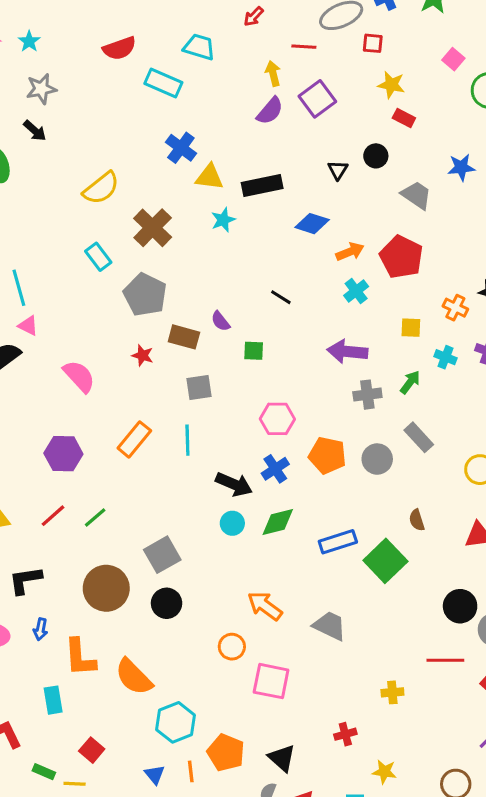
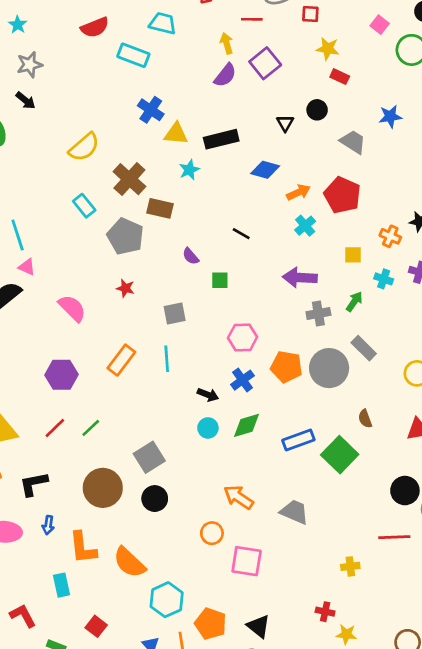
brown rectangle: (184, 337) -> (160, 208), moved
gray circle: (377, 459) -> (329, 368), size x1.5
black arrow: (234, 484) -> (208, 395), size x0.7
red cross: (345, 734) -> (325, 612), moved, turned 30

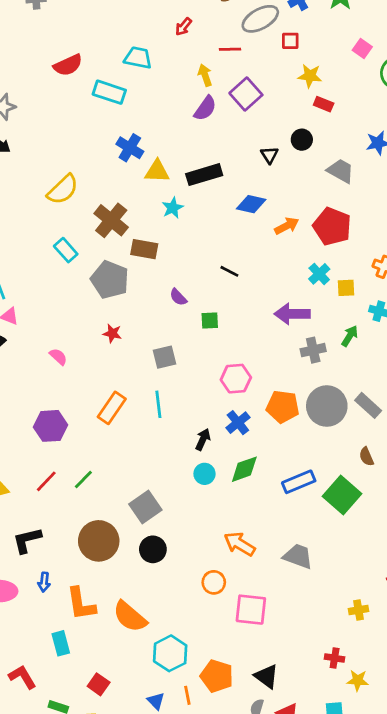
cyan cross: (305, 226) -> (319, 274), moved
pink semicircle: (72, 308) -> (58, 357), size x0.6
gray rectangle: (364, 348) -> (368, 405), moved
black arrow: (208, 395) -> (203, 439), turned -84

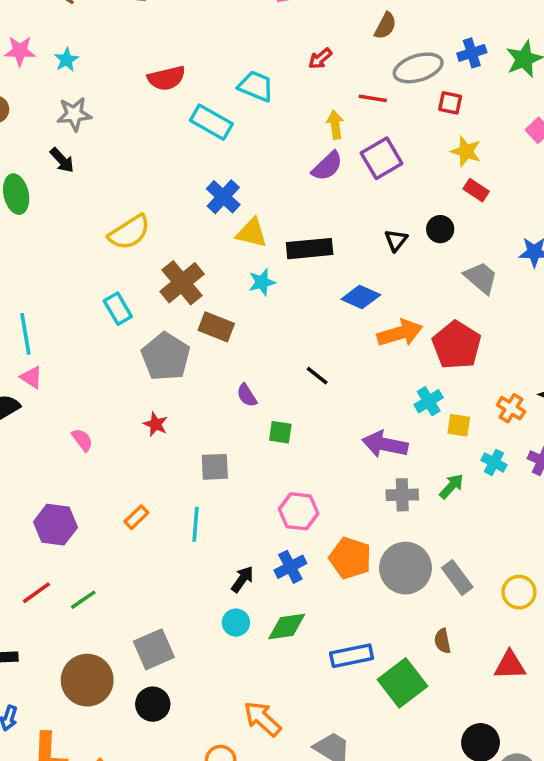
orange arrow: (287, 226) -> (400, 333), size x1.4
orange rectangle: (112, 408) -> (136, 517), size x0.6

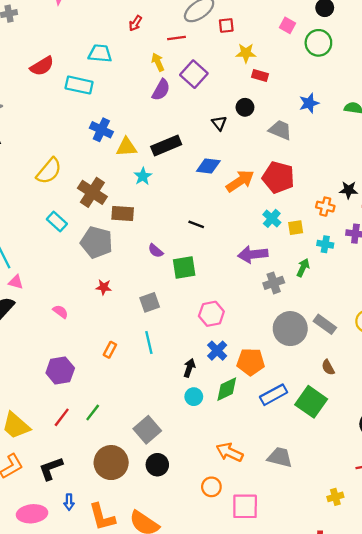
green square: (280, 432) -> (184, 267), size x1.5
orange pentagon: (350, 558) -> (251, 362), moved

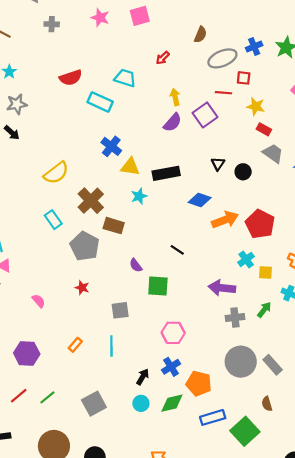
red line: (176, 38) -> (223, 93), moved
black circle: (245, 107) -> (243, 172), moved
gray trapezoid: (280, 130) -> (273, 153), moved
gray square: (147, 430) -> (94, 404), moved

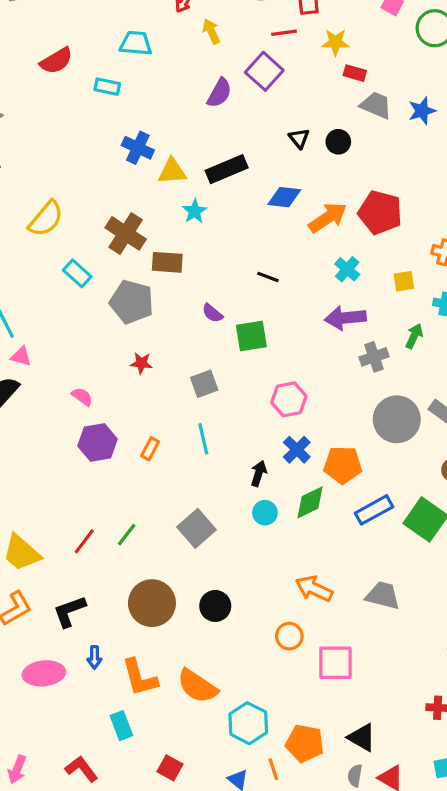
yellow arrow: (175, 97) -> (211, 31), moved
cyan rectangle: (100, 102) -> (107, 87), size x0.7
yellow semicircle: (56, 173) -> (46, 219), moved
cyan cross: (246, 259) -> (347, 269), moved
purple hexagon: (27, 353) -> (98, 443), moved

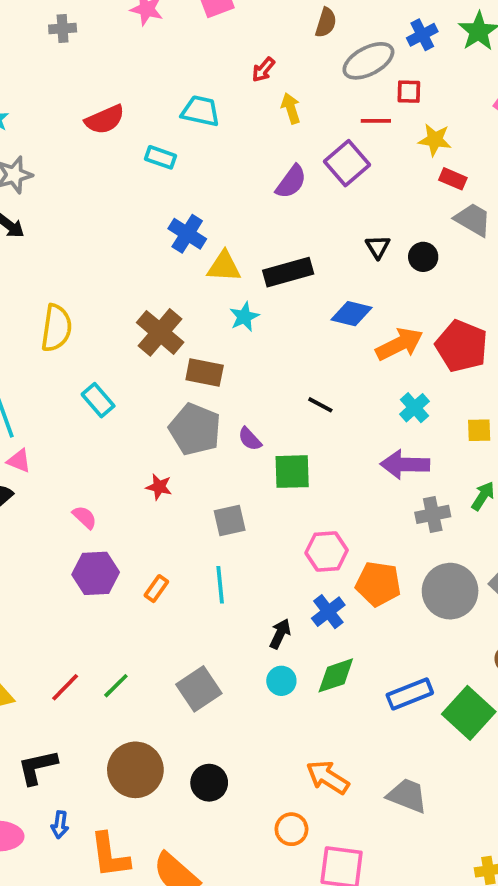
yellow semicircle: (46, 219) -> (56, 328), moved, turned -39
cyan rectangle: (77, 273) -> (98, 400), moved
gray pentagon: (132, 302) -> (195, 429), moved
orange pentagon: (343, 465) -> (378, 584), moved

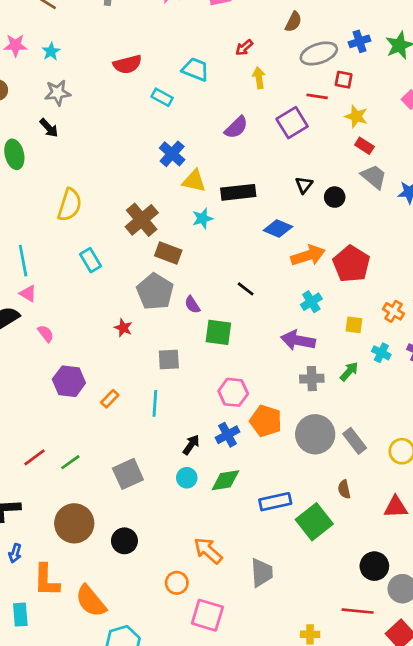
purple semicircle: (291, 182) -> (236, 127), moved
pink semicircle: (85, 517) -> (46, 334), moved
gray trapezoid: (407, 796) -> (262, 573), turned 56

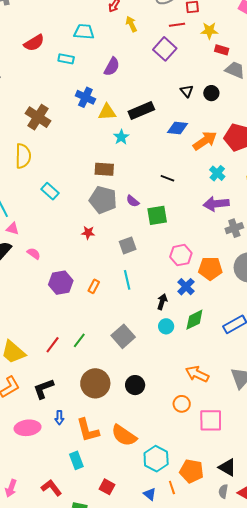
purple semicircle: (236, 127) -> (112, 67), moved
brown cross: (142, 220) -> (38, 117), moved

